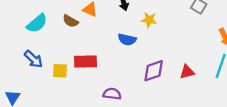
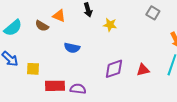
blue semicircle: (127, 40) -> (72, 48), moved
red rectangle: (85, 61) -> (55, 86), moved

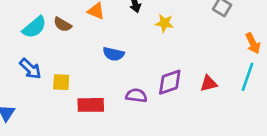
brown semicircle: (42, 26) -> (63, 24), moved
purple semicircle: (78, 89) -> (136, 96), moved

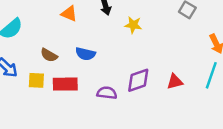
brown semicircle: (63, 24) -> (49, 55), moved
red rectangle: (91, 105) -> (65, 84), moved

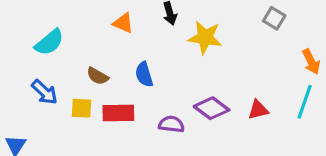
yellow star: (133, 25) -> (205, 37), size x1.5
blue semicircle: (85, 54) -> (144, 74), turned 60
purple diamond: (138, 80) -> (212, 108), turned 56

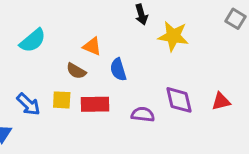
orange triangle: (123, 23) -> (92, 46), moved
blue arrow: (45, 92) -> (28, 104), moved
purple diamond: (212, 108) -> (179, 100), turned 40

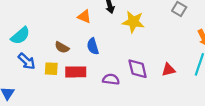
cyan semicircle: (33, 41) -> (20, 36), moved
orange triangle: (92, 46) -> (84, 16), moved
blue arrow: (28, 104) -> (27, 61), moved

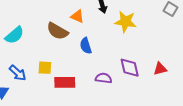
brown semicircle: (62, 47) -> (57, 31), moved, size x1.5
blue arrow: (27, 61) -> (18, 73), moved
red rectangle: (76, 72) -> (65, 82), moved

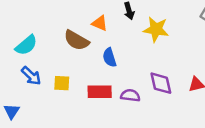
blue arrow: (18, 73) -> (31, 76), moved
red rectangle: (65, 82) -> (100, 92), moved

